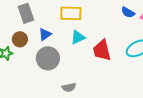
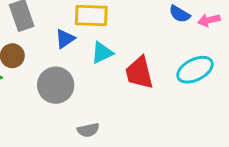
blue triangle: (45, 34) -> (65, 39), moved

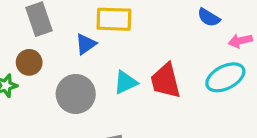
pink arrow: (209, 20) -> (240, 41), moved
cyan triangle: (102, 53) -> (126, 82), moved

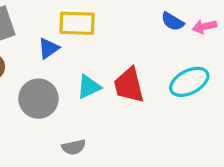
pink arrow: (240, 41) -> (204, 27), moved

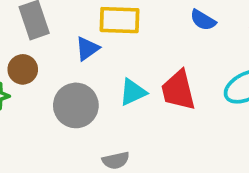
blue semicircle: (172, 22) -> (203, 20), moved

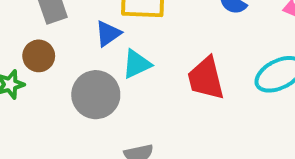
cyan triangle: (133, 92) -> (137, 64), moved

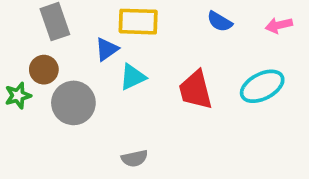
gray circle: (96, 95) -> (73, 103), moved

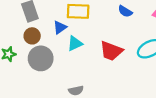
brown circle: (44, 70) -> (32, 36), moved
red trapezoid: (196, 90) -> (111, 51), turned -55

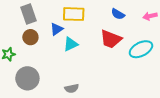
red trapezoid: (111, 51) -> (111, 39), moved
gray circle: (41, 58) -> (27, 78), moved

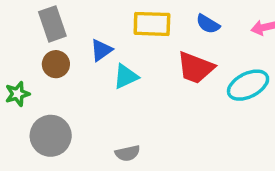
yellow rectangle: (74, 14) -> (152, 24), moved

